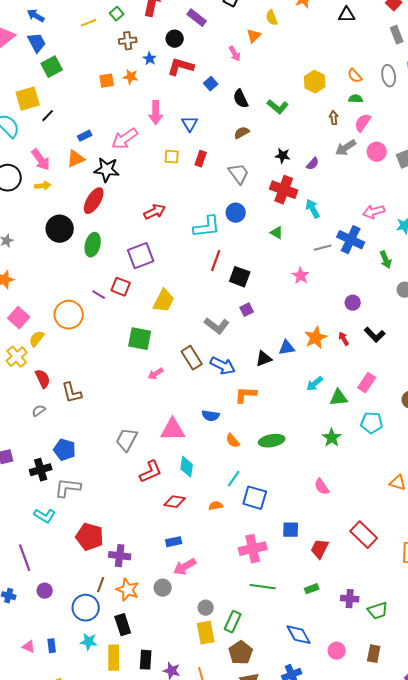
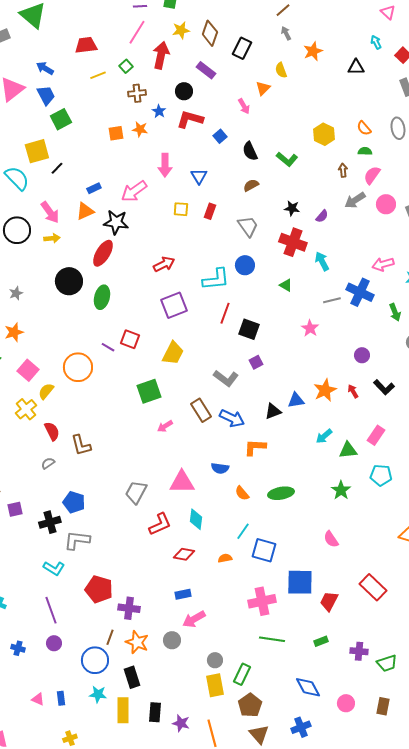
purple square: (141, 256) -> (174, 305), moved
green square: (140, 339) -> (149, 391), turned -30
blue square: (291, 530) -> (300, 582), size x1.6
purple line: (25, 558) -> (51, 610), moved

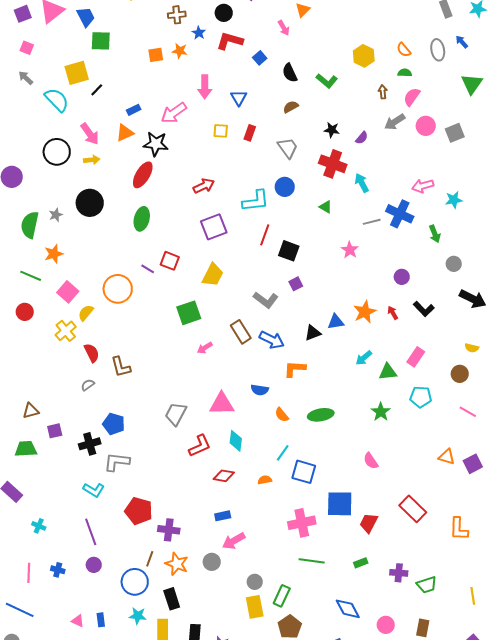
green square: (61, 119) -> (101, 41), turned 30
black circle: (69, 281) -> (90, 203), moved

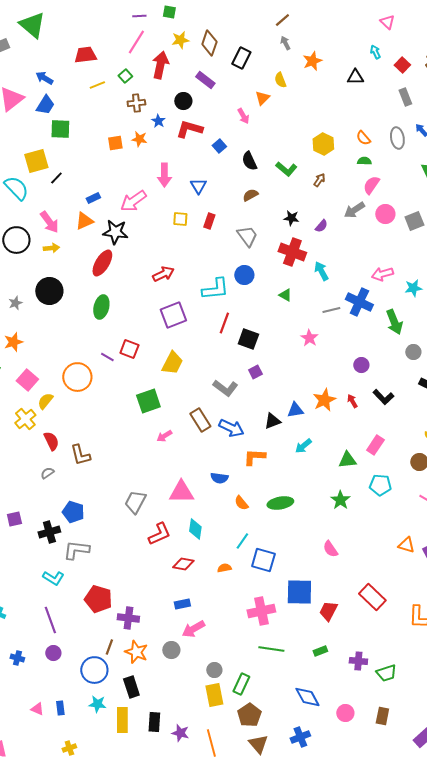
blue trapezoid: (86, 17) -> (45, 105), turned 60
brown arrow: (383, 92) -> (319, 180), moved, turned 40
green arrow: (435, 234) -> (394, 322), size x1.4
cyan arrow: (364, 358) -> (303, 446), moved

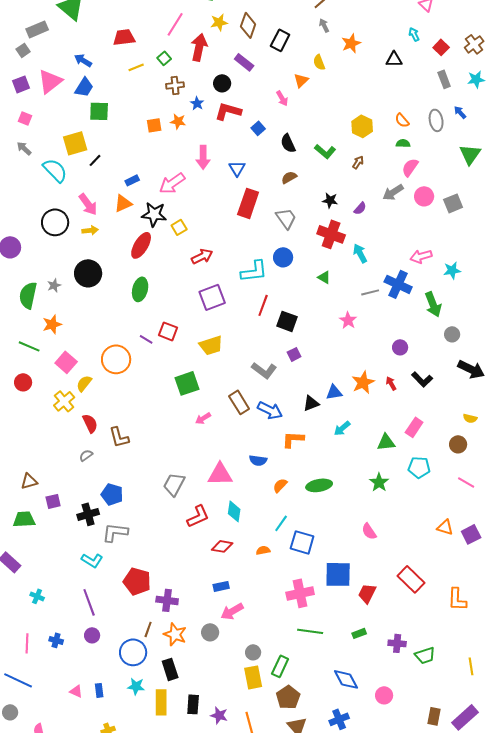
yellow square: (180, 219) -> (179, 227), moved, turned -35
red rectangle: (209, 221) -> (248, 203), size x1.8
yellow trapezoid: (172, 363) -> (211, 345), turned 45
orange semicircle: (241, 503) -> (280, 485), turned 84
brown rectangle: (382, 716) -> (434, 716), moved

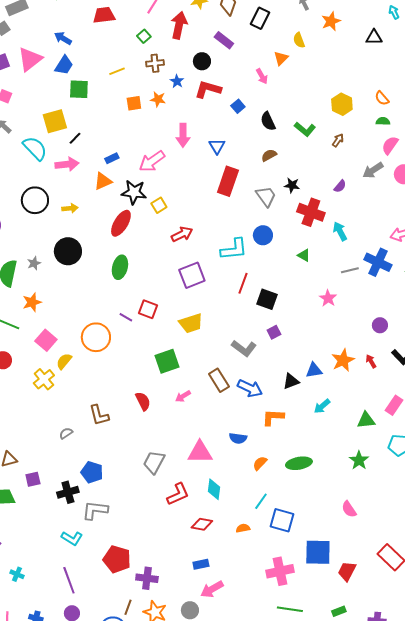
yellow line: (136, 67) -> (117, 71), moved
black star: (330, 200) -> (292, 185), moved
pink arrow: (88, 204) -> (67, 164), moved, turned -60
red semicircle: (90, 423) -> (143, 401), moved

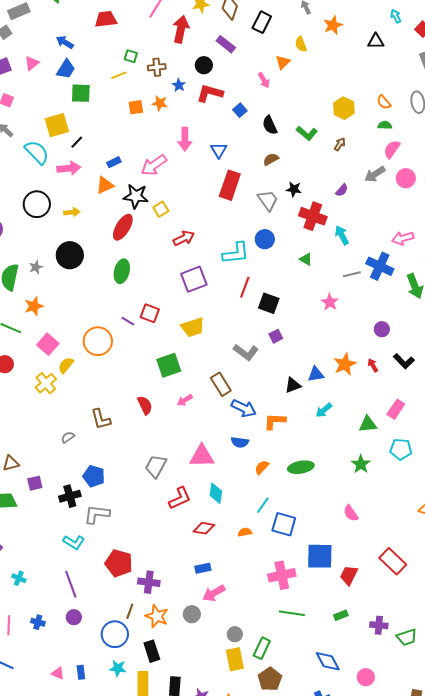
green square: (144, 36) -> (131, 56), moved, turned -32
pink triangle: (30, 59) -> (32, 63), size x0.6
blue arrow: (250, 388) -> (244, 408), moved

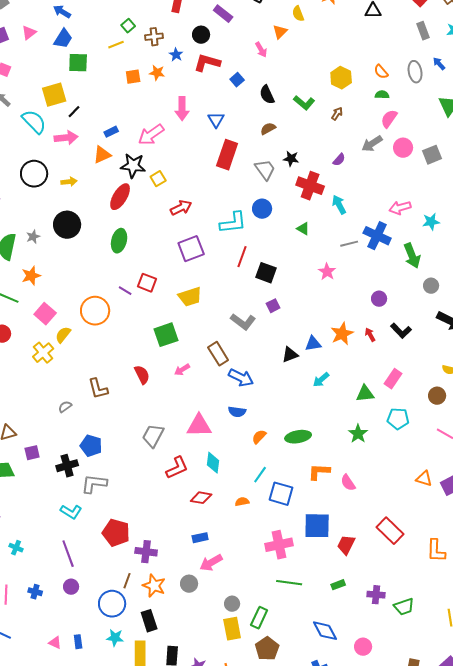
green square: (131, 56) -> (128, 26), turned 32
orange L-shape: (275, 421) -> (319, 472), moved

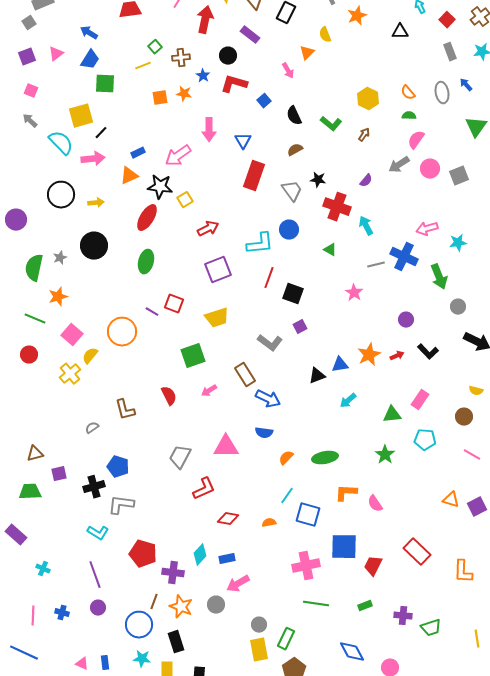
red arrow: (370, 335) -> (397, 356), turned 96
cyan diamond: (213, 463) -> (200, 555), moved, turned 35

